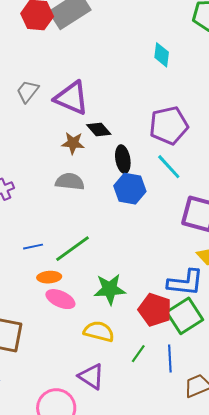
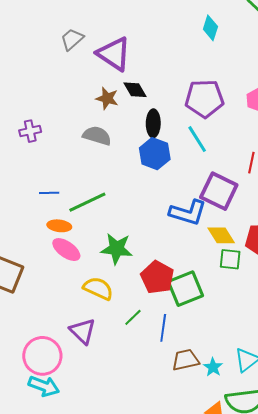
blue L-shape: (185, 283) -> (188, 213), moved

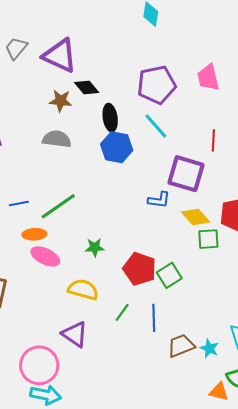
blue L-shape: (188, 213) -> (159, 200), size x0.6
green star: (117, 249) -> (95, 247), size x0.6
green square: (186, 289) -> (169, 275), size x0.7

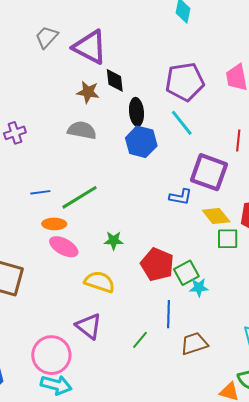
black diamond: (87, 88) -> (115, 80), turned 30
green line: (122, 312) -> (140, 340), moved
cyan star: (209, 348) -> (199, 287), moved, turned -30

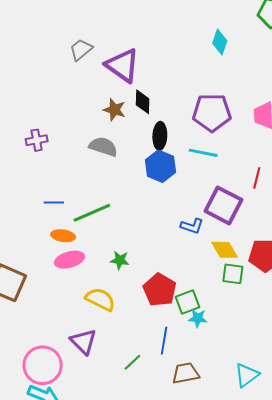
cyan line: (182, 123) -> (203, 153), turned -48
pink ellipse: (64, 247) -> (69, 260), turned -52

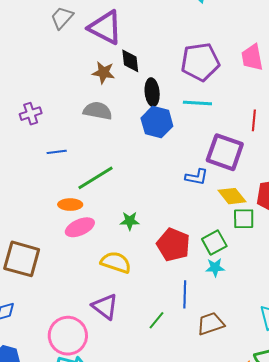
blue line: (54, 202) -> (57, 152), moved
green square: (187, 302) -> (214, 243), moved

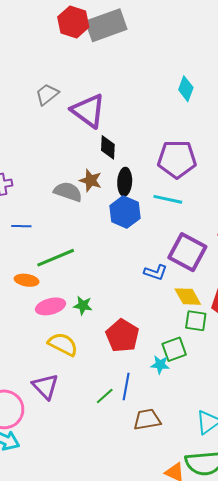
brown star: (104, 73) -> (91, 180), moved
pink ellipse: (80, 227) -> (50, 306), moved
green square: (214, 243) -> (174, 349), moved
green line: (156, 320) -> (105, 396), moved

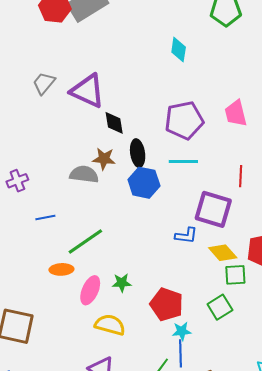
pink ellipse: (50, 306) -> (90, 290), turned -40
cyan star: (160, 365) -> (182, 331), moved

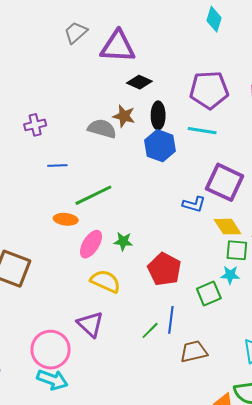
purple triangle: (88, 91) -> (118, 46), turned -30
black diamond: (114, 123) -> (139, 82), turned -65
green square: (220, 307) -> (209, 293), moved
cyan star: (182, 331) -> (230, 275), moved

